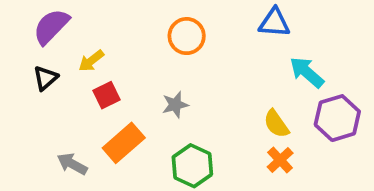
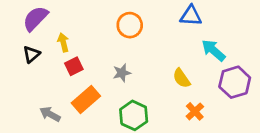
yellow arrow: (91, 61) -> (63, 42), turned 114
yellow semicircle: (276, 124) -> (182, 78), moved

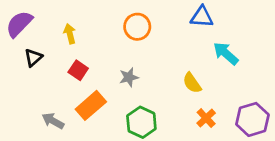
purple semicircle: (35, 18) -> (19, 24), moved
yellow arrow: (63, 42) -> (70, 34), moved
red square: (74, 66) -> (78, 70), turned -30
purple hexagon: (235, 82) -> (252, 119), moved

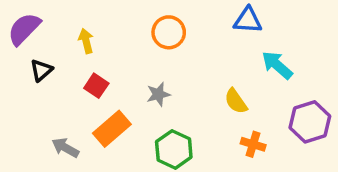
orange cross: (206, 118) -> (253, 144), turned -30
purple hexagon: (252, 119) -> (310, 122), moved

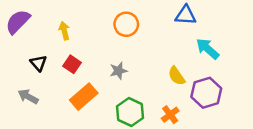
black triangle: (41, 70) -> (38, 63), moved, turned -30
purple hexagon: (310, 122) -> (206, 93), moved
orange cross: (253, 144) -> (170, 115), moved, turned 36
gray arrow: (65, 148) -> (28, 97), moved

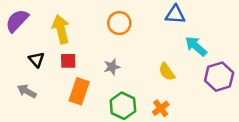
yellow arrow: (64, 31) -> (61, 29), size x1.6
red square: (72, 64) -> (68, 61), turned -35
purple hexagon: (206, 93) -> (219, 77), moved
orange rectangle: (84, 97) -> (79, 91), turned -30

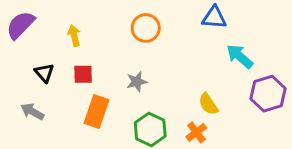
yellow arrow: (61, 29) -> (74, 35), size x0.6
yellow semicircle: (167, 72) -> (208, 104), moved

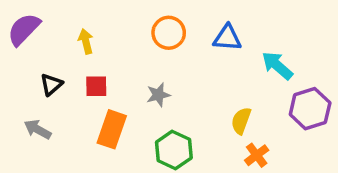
blue triangle: (214, 18) -> (227, 38), moved
black triangle: (44, 73) -> (51, 84), turned 30
yellow semicircle: (208, 104) -> (241, 121), turned 55
orange cross: (196, 132) -> (257, 155), moved

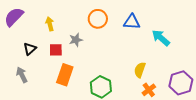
gray star: (158, 95) -> (76, 40), moved
purple hexagon: (310, 109) -> (181, 83), moved
gray arrow: (38, 129) -> (22, 75), turned 35

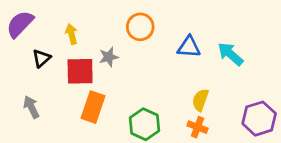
blue triangle: (132, 22) -> (189, 47), moved
black triangle: (30, 49) -> (41, 58), moved
red square: (56, 50) -> (80, 71), size x1.5
orange cross: (149, 90) -> (197, 127), moved, turned -32

